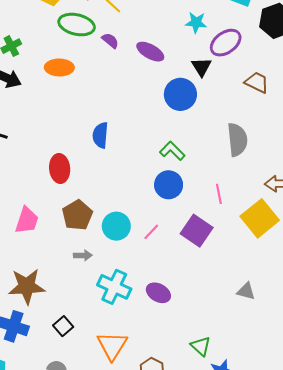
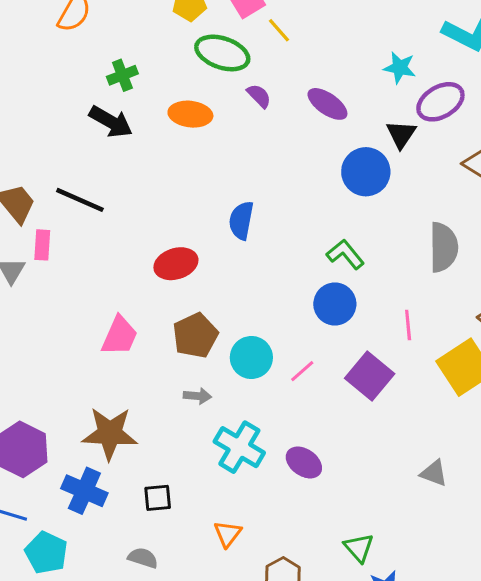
purple semicircle: (110, 41) -> (259, 96), moved
red ellipse: (60, 168) -> (176, 264), turned 72
black square: (63, 326) -> (158, 498), turned 30
orange triangle: (112, 346) -> (228, 534), size x0.6

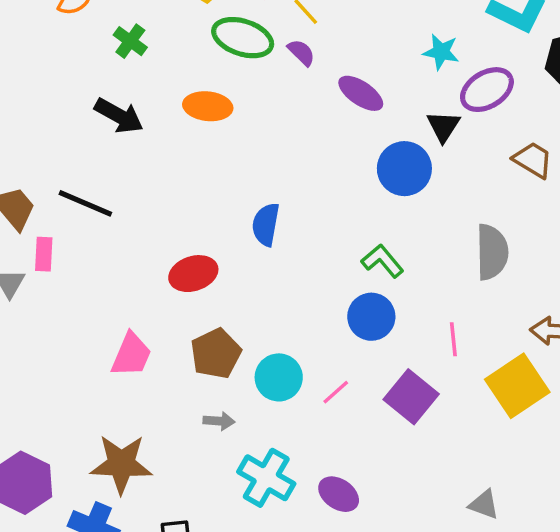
green cross: (122, 75) -> (130, 41), moved, turned -32
purple semicircle: (259, 96) -> (301, 53), moved

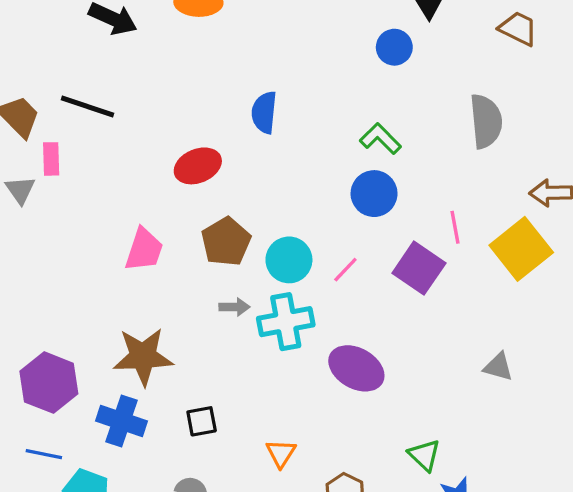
blue circle: (404, 169) -> (394, 47), size x0.7
pink line: (453, 339) -> (455, 227), moved
cyan cross: (266, 478) -> (286, 322), moved, turned -36
purple ellipse: (339, 494) -> (356, 368), size x1.4

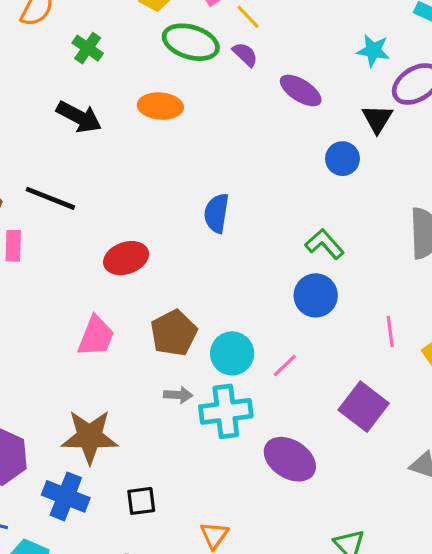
red ellipse: (198, 166) -> (126, 258), moved
purple square: (419, 268) -> (364, 407), moved

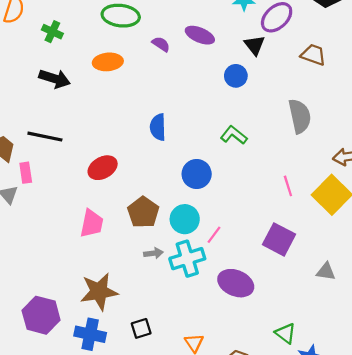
purple semicircle: (245, 54) -> (161, 44), moved
blue circle: (316, 295) -> (197, 174), moved
pink line: (285, 366) -> (214, 235), moved

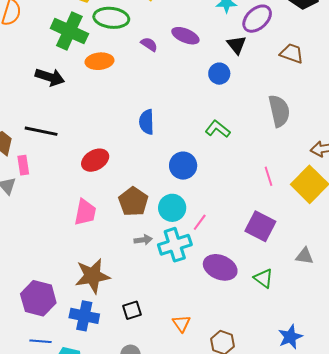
green cross: (52, 32) -> (69, 31), moved, size x1.8
green triangle: (286, 333) -> (263, 278), moved

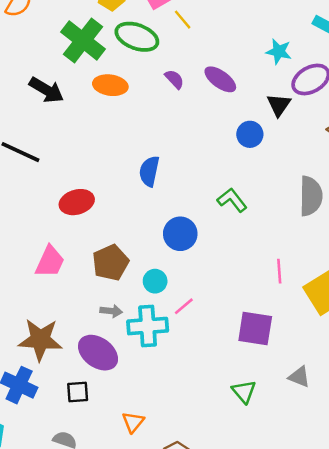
cyan circle: (172, 208) -> (155, 281), size x0.7
purple square: (260, 226) -> (255, 329), turned -32
purple ellipse: (220, 267) -> (98, 353), moved

